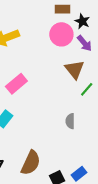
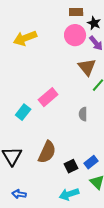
pink rectangle: (16, 84) -> (48, 97), moved

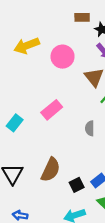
pink circle: (75, 35) -> (63, 57), moved
cyan rectangle: (23, 112) -> (15, 123), moved

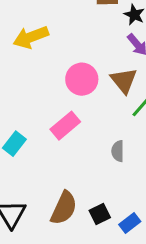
pink circle: (63, 57) -> (82, 79), moved
black square: (77, 185) -> (100, 214), moved

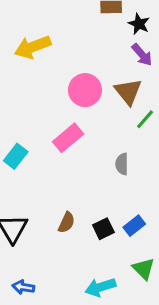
brown semicircle: (64, 208) -> (67, 222), size x0.6
blue rectangle: (130, 223) -> (134, 226), moved

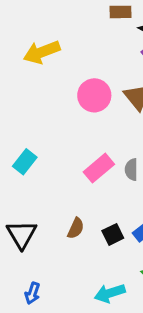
pink rectangle: (68, 138) -> (99, 168), moved
blue arrow: (23, 287) -> (32, 293), turned -80

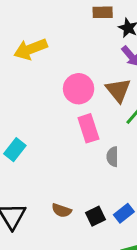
pink rectangle: (99, 168) -> (88, 128), moved, turned -68
brown semicircle: (76, 228) -> (62, 210), turned 84

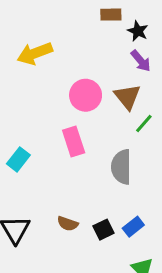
pink rectangle: (88, 128) -> (74, 142), moved
gray semicircle: (113, 157) -> (121, 167), size x1.6

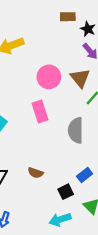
black square: (103, 230) -> (66, 192), moved

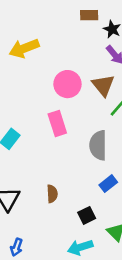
brown semicircle: (36, 173) -> (52, 194), turned -112
blue rectangle: (85, 175) -> (108, 184), moved

